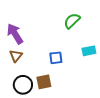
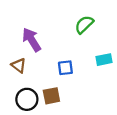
purple arrow: (15, 34) -> (32, 40), moved
brown triangle: (16, 56) -> (19, 65), turned -32

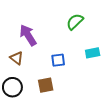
black circle: (27, 99) -> (12, 87), moved

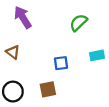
purple arrow: (28, 35) -> (23, 17), moved
brown triangle: (17, 58) -> (13, 52), moved

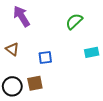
blue square: (61, 63) -> (45, 58), moved
brown square: (48, 89) -> (35, 83), moved

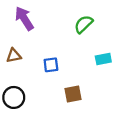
brown triangle: (12, 49) -> (14, 56), turned -48
brown square: (35, 83) -> (73, 94), moved

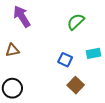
blue square: (51, 65) -> (65, 60), moved, turned 32
brown square: (73, 94) -> (76, 85), moved, turned -35

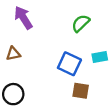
blue square: (65, 60) -> (69, 64), size x1.5
brown square: (76, 85) -> (81, 91), turned -35

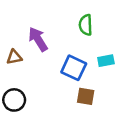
purple arrow: (23, 18) -> (38, 39), moved
green semicircle: (81, 23) -> (86, 25), turned -48

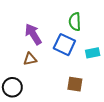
brown triangle: (14, 57) -> (30, 59), moved
blue square: (74, 68) -> (64, 45), moved

